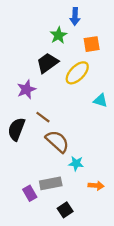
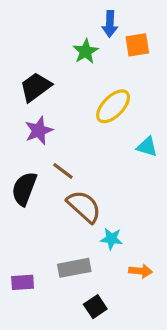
orange square: (92, 44) -> (137, 45), moved
black trapezoid: (47, 63) -> (36, 87), moved
purple rectangle: (30, 193) -> (23, 282), moved, turned -64

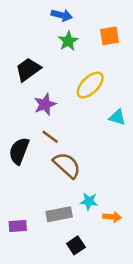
blue arrow: (110, 24) -> (62, 15), moved, turned -78
purple star: (39, 131) -> (45, 104), moved
cyan star: (111, 239) -> (89, 201), moved

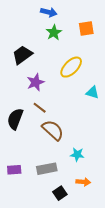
cyan star: (89, 201) -> (77, 154), moved
orange arrow: (112, 217) -> (83, 182), moved
purple rectangle: (18, 226) -> (14, 170), moved

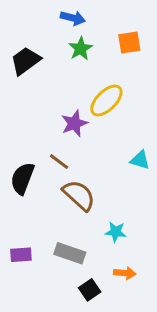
black trapezoid: (22, 55) -> (26, 61), moved
purple star: (36, 82) -> (74, 123), moved
cyan triangle: (92, 92) -> (140, 160), moved
gray rectangle: (47, 169) -> (70, 253), turned 30

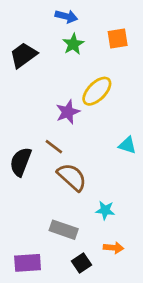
purple rectangle: (21, 255) -> (28, 263), moved, size x1.4

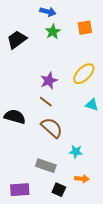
yellow ellipse: (97, 91) -> (84, 74), moved
brown line: (54, 147) -> (46, 102), moved
black semicircle: (21, 162) -> (15, 117), turned 85
black square: (82, 263) -> (59, 190), turned -32

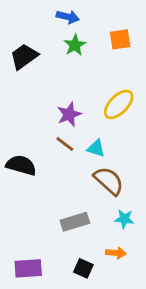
cyan triangle: (92, 105) -> (96, 148), moved
brown semicircle: (52, 128) -> (109, 181), moved
cyan star: (76, 152) -> (124, 219), moved
gray rectangle: (46, 166) -> (75, 222), moved, turned -36

